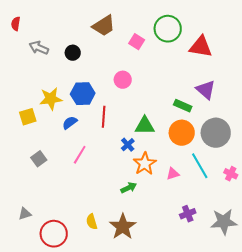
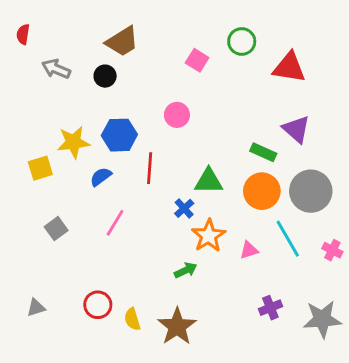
brown trapezoid: (104, 26) -> (122, 42), moved
green circle: (168, 29) -> (242, 42), size x0.7
red circle: (54, 234) -> (98, 305), moved, size x0.7

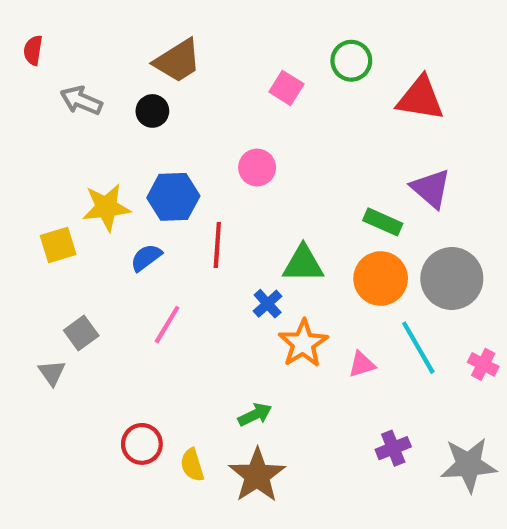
green arrow: (186, 270) -> (255, 415), moved
gray triangle: (36, 308) -> (52, 373), moved, turned -48

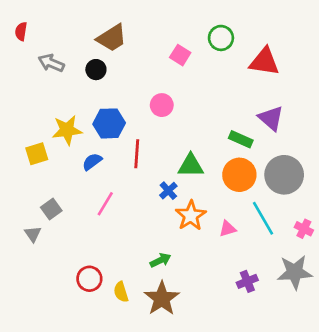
gray star: (469, 465) -> (295, 272), moved

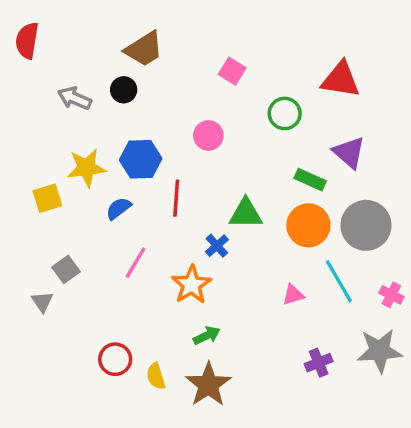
red semicircle: (21, 31) -> (27, 41), size x1.5
green circle: (221, 38) -> (285, 113), moved
gray arrow: (51, 63) -> (75, 98), moved
orange star: (191, 216) -> (191, 285), moved

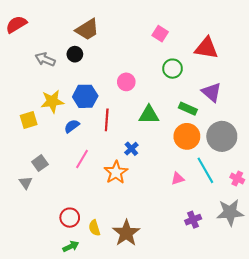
red semicircle: (27, 41) -> (16, 24), turned 50
pink square: (232, 71) -> (160, 34), moved
green triangle: (246, 213) -> (149, 115), moved
green arrow: (207, 335) -> (71, 246), moved

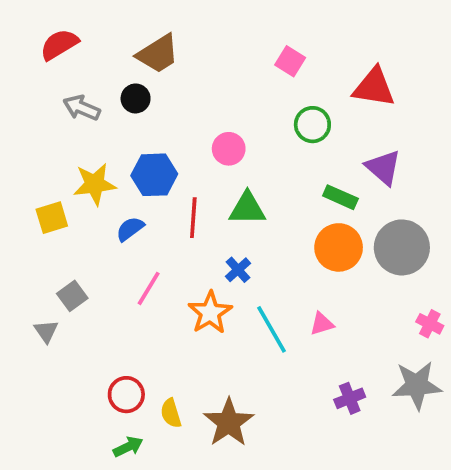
red semicircle: (16, 24) -> (59, 44), moved
green triangle: (149, 115) -> (247, 208), moved
cyan line: (205, 170) -> (272, 329), moved

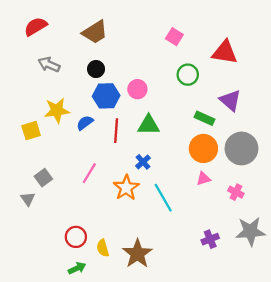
black circle: (136, 98) -> (96, 69), moved
blue hexagon: (154, 175) -> (106, 96), moved
blue semicircle: (130, 229) -> (85, 123), moved
pink triangle: (322, 324) -> (203, 179), moved
pink cross: (430, 324) -> (236, 192), moved

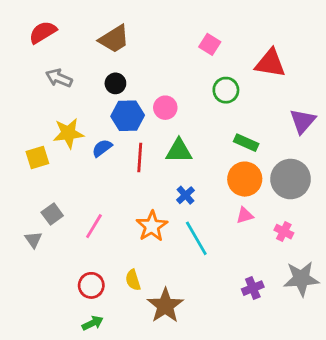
purple triangle: (230, 100) -> (303, 121), moved, turned 30
blue cross: (143, 162) -> (186, 195), moved
pink line: (89, 173) -> (94, 226), moved
yellow semicircle: (103, 248) -> (133, 280), moved

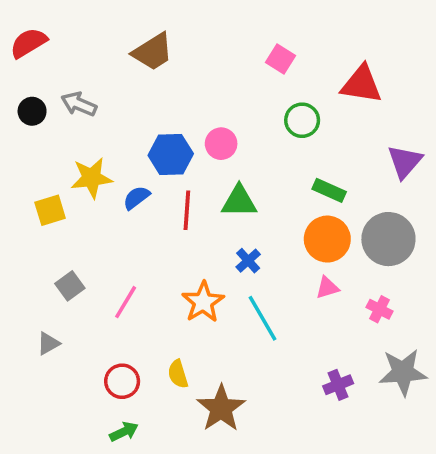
red semicircle: (43, 32) -> (28, 43), moved
black circle: (115, 83) -> (32, 111), moved
gray triangle: (33, 240) -> (48, 343), moved, turned 36

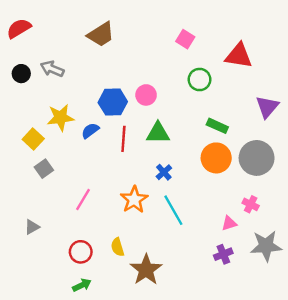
yellow square: (50, 210) -> (33, 139), turned -30
gray square: (70, 286) -> (44, 169), moved
pink triangle: (327, 288) -> (229, 223), moved

